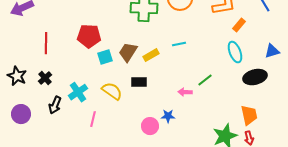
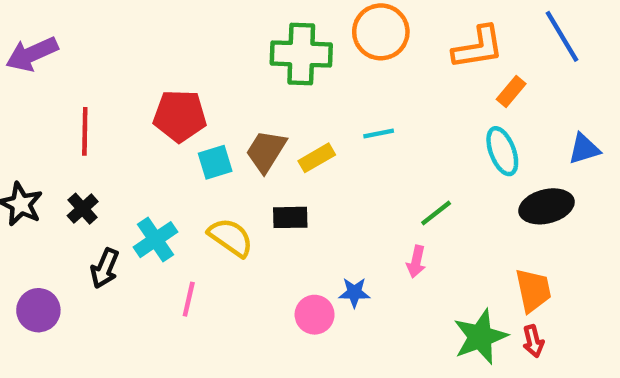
pink arrow: (185, 92) -> (416, 262), moved, turned -80
purple circle: (21, 114) -> (38, 310), moved

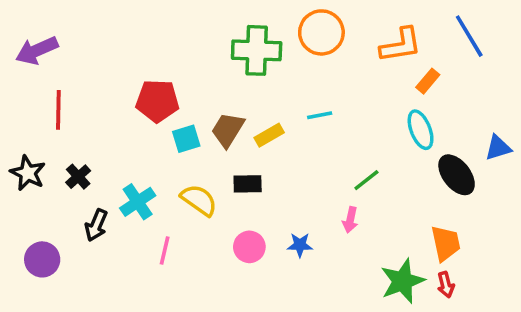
red line: (85, 131) -> (58, 110), moved
blue triangle: (584, 149) -> (498, 148), moved
black ellipse: (547, 206) -> (457, 175), turned 66
pink circle: (315, 315) -> (249, 247), moved

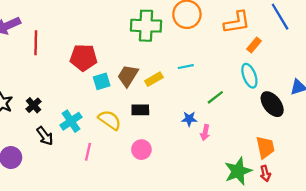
red line: (58, 110) -> (36, 43), moved
green line: (366, 180) -> (215, 97), moved
black arrow: (96, 225) -> (45, 136), turned -60
blue star: (300, 245) -> (189, 119), moved

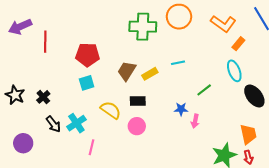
orange L-shape: (237, 22) -> (223, 24), turned 45
cyan square: (102, 81) -> (87, 83), moved
cyan cross: (71, 121) -> (76, 123), moved
pink circle: (141, 150) -> (137, 126), moved
pink line: (88, 152) -> (92, 147), moved

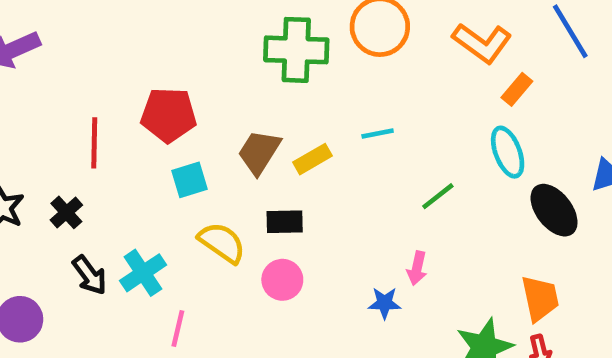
red line: (45, 42) -> (94, 143), moved
cyan square: (87, 83) -> (189, 180), moved
blue star: (181, 109) -> (385, 303), moved

